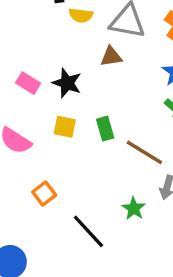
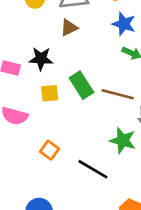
green rectangle: (105, 129) -> (81, 85), size x1.4
green star: (134, 209) -> (123, 141), size x1.4

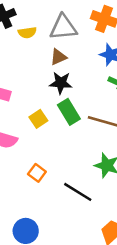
black star: (41, 59) -> (61, 83), moved
yellow square: (50, 93) -> (38, 119), turned -30

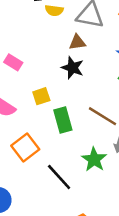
green rectangle: (69, 112) -> (63, 120), moved
orange square: (37, 173) -> (25, 148), size x1.5

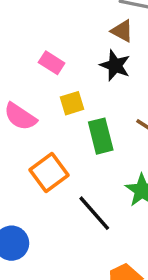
brown triangle: (77, 42) -> (122, 31), turned 36
pink rectangle: (13, 62) -> (52, 63), moved

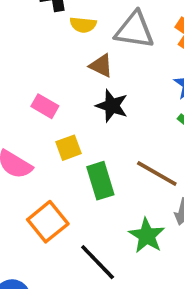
brown triangle: (122, 31) -> (101, 66), moved

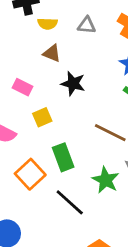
gray triangle: (135, 30) -> (87, 25), size x0.6
brown triangle: (101, 66) -> (52, 53), moved
green rectangle: (100, 181) -> (63, 157), moved

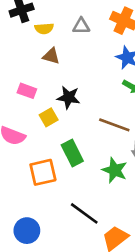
black star: (73, 84) -> (69, 97), moved
orange square: (30, 174) -> (43, 172), turned 36
black line: (70, 202) -> (84, 213), moved

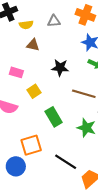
black star: (69, 97) -> (60, 68), moved
orange square: (43, 172) -> (31, 145), moved
blue circle: (27, 231) -> (16, 166), moved

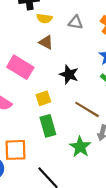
pink rectangle: (16, 72) -> (20, 67), size x1.6
yellow square: (34, 91) -> (43, 98), moved

